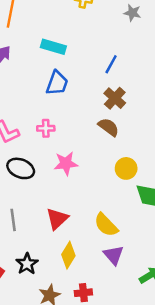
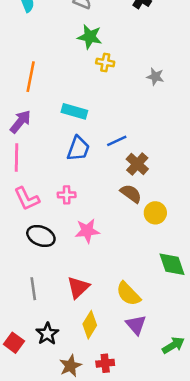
blue line: (111, 64) -> (117, 141), moved, turned 36
yellow circle: (126, 168) -> (155, 213), moved

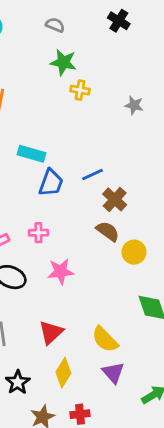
cyan rectangle: (74, 111) -> (32, 154), moved

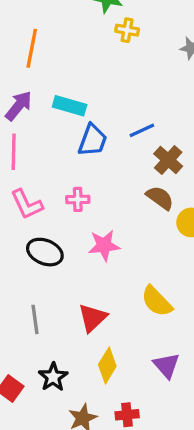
yellow semicircle: (105, 339) -> (157, 301), moved

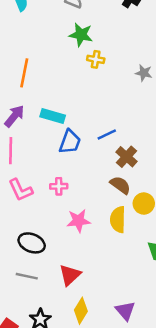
black ellipse: (45, 252) -> (32, 243), moved
yellow semicircle: (157, 301) -> (118, 220), moved, turned 45
gray line: (35, 319) -> (27, 276), turned -70

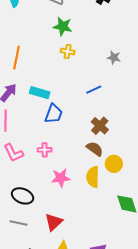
yellow cross: (96, 59) -> (68, 52), moved
blue line: (107, 135) -> (94, 90), moved

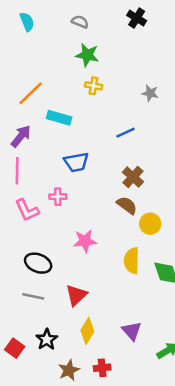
orange line: (17, 58) -> (31, 93), turned 35
cyan rectangle: (40, 93) -> (59, 118), moved
blue trapezoid: (54, 114) -> (76, 162), turned 60
pink cross: (45, 150) -> (58, 197), moved
yellow semicircle: (93, 177) -> (132, 261), moved

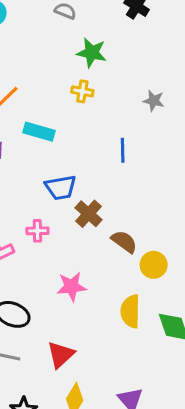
green star: (87, 55) -> (92, 53), moved
blue line: (126, 133) -> (123, 150), turned -66
brown cross: (133, 177) -> (89, 214), moved

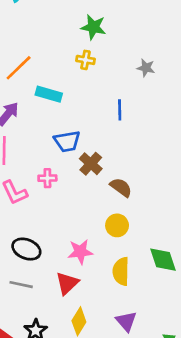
yellow circle: (154, 265) -> (117, 225), moved
pink star: (72, 287) -> (80, 252), moved
yellow semicircle: (130, 311) -> (121, 271), moved

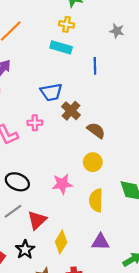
cyan rectangle: (49, 94) -> (61, 47), moved
red triangle: (67, 283) -> (37, 220), moved
gray line: (21, 285) -> (13, 211), turned -48
purple triangle: (126, 321) -> (100, 242), turned -48

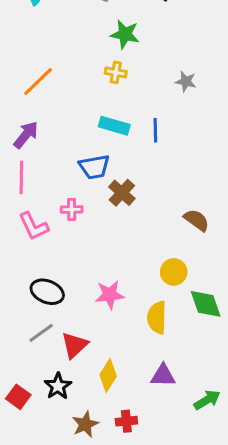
cyan rectangle: (61, 47) -> (114, 126), moved
brown semicircle: (96, 130) -> (196, 220), moved
yellow circle: (93, 162) -> (174, 272), moved

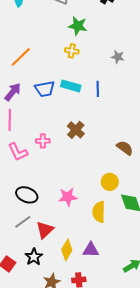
blue trapezoid: (94, 167) -> (45, 89), moved
purple triangle: (163, 376) -> (91, 250), moved

